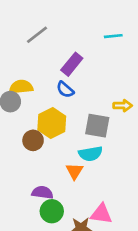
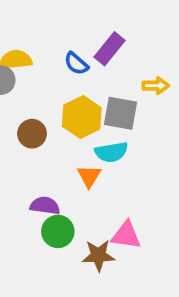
purple rectangle: (72, 64) -> (110, 49), moved
yellow hexagon: (52, 123) -> (82, 117), moved

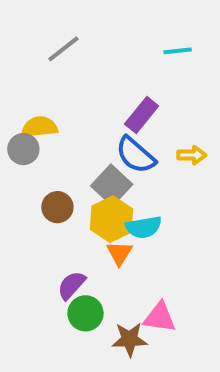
blue semicircle: (76, 64) -> (136, 155), moved, size x1.5
gray square: (121, 113) -> (112, 185), moved, turned 33
yellow hexagon: (82, 117) -> (112, 219), moved
purple semicircle: (45, 206) -> (71, 285), turned -56

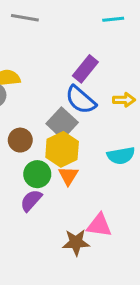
gray line: (63, 49) -> (25, 18), turned 48
cyan semicircle: (144, 227) -> (121, 156), moved
green circle: (85, 313) -> (37, 174), moved

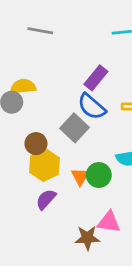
yellow hexagon: (62, 149) -> (45, 165), moved
green circle: (37, 174) -> (99, 175), moved

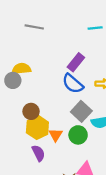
gray square: (74, 128) -> (81, 111), moved
orange triangle: (80, 176) -> (56, 135), moved
purple semicircle: (46, 199) -> (38, 153), turned 112

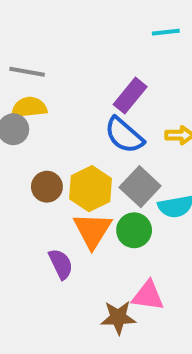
gray line: (34, 27) -> (27, 72), moved
yellow hexagon: (37, 127) -> (90, 189), moved
orange triangle: (56, 135) -> (92, 230), size x1.5

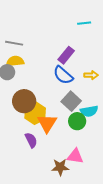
brown circle: (47, 187) -> (24, 101), size x1.5
yellow hexagon: (90, 189) -> (35, 113), moved
green circle: (134, 230) -> (77, 121), moved

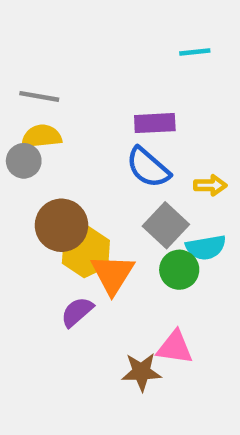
purple rectangle: (66, 55) -> (155, 123), turned 48
yellow arrow: (91, 75) -> (210, 185), moved
purple semicircle: (31, 140) -> (77, 312), turned -105

